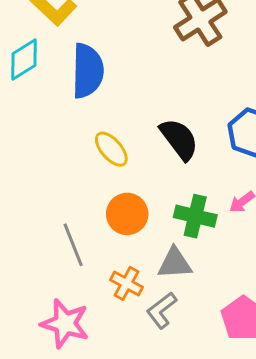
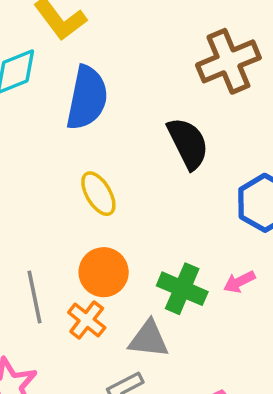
black semicircle: (179, 139) -> (188, 143), moved
orange cross: (127, 283) -> (87, 320), moved

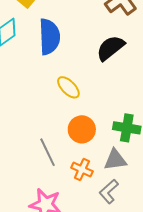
black semicircle: (188, 143) -> (110, 48), turned -88
orange cross: (87, 320) -> (82, 170), moved

